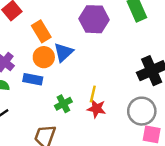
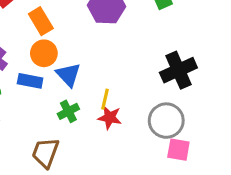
blue triangle: (63, 52) -> (68, 75), moved, turned -30

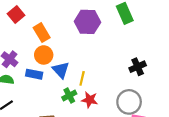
black cross: (178, 70) -> (138, 67), size x0.7
yellow line: (105, 99) -> (82, 78), moved
green cross: (68, 111) -> (69, 96), moved

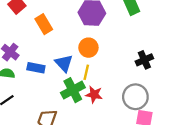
orange circle: (44, 55) -> (88, 48), moved
green cross: (69, 96) -> (73, 90), size x1.5

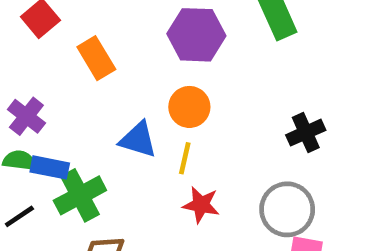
blue triangle: (64, 63) -> (138, 140), turned -30
blue rectangle: (36, 68) -> (50, 167), moved
green cross: (73, 90) -> (80, 195), moved

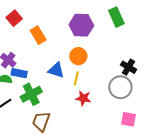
black cross: (306, 133) -> (128, 67), turned -35
blue rectangle: (50, 167) -> (19, 73), moved
gray circle: (287, 209) -> (120, 87), moved

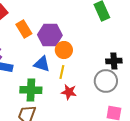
purple hexagon: (81, 25) -> (50, 35), moved
black cross: (128, 67) -> (114, 61), turned -35
green cross: (31, 94) -> (31, 90), moved, turned 30

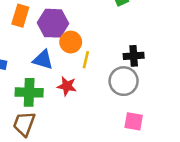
orange rectangle: (24, 29) -> (20, 16), turned 48
yellow line: (62, 72) -> (86, 60), moved
red star: (69, 92) -> (67, 86), moved

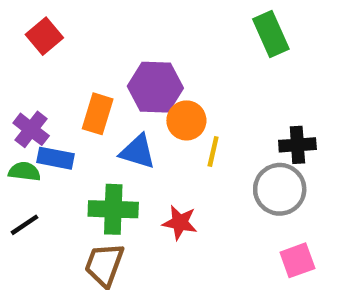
orange rectangle: (20, 16) -> (98, 114), moved
red star: (67, 86) -> (180, 223), moved
pink square: (134, 121) -> (297, 260), turned -30

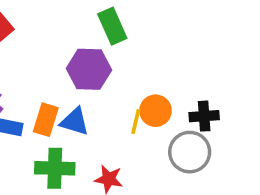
green rectangle: (271, 34) -> (112, 26), moved
orange rectangle: (98, 114) -> (46, 120), moved
orange circle: (186, 120) -> (156, 111), moved

